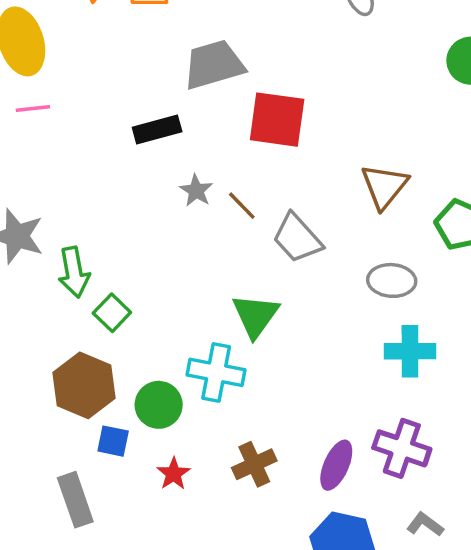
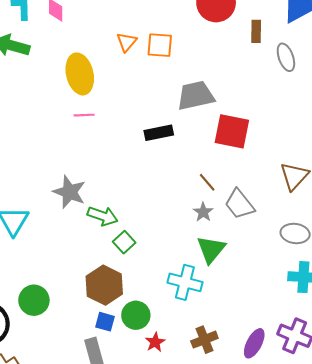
gray star: (196, 191) -> (203, 212), moved
green arrow: (74, 272) -> (103, 216), turned -64
green circle: (159, 405) -> (136, 315), moved
blue square: (113, 441) -> (105, 322), moved

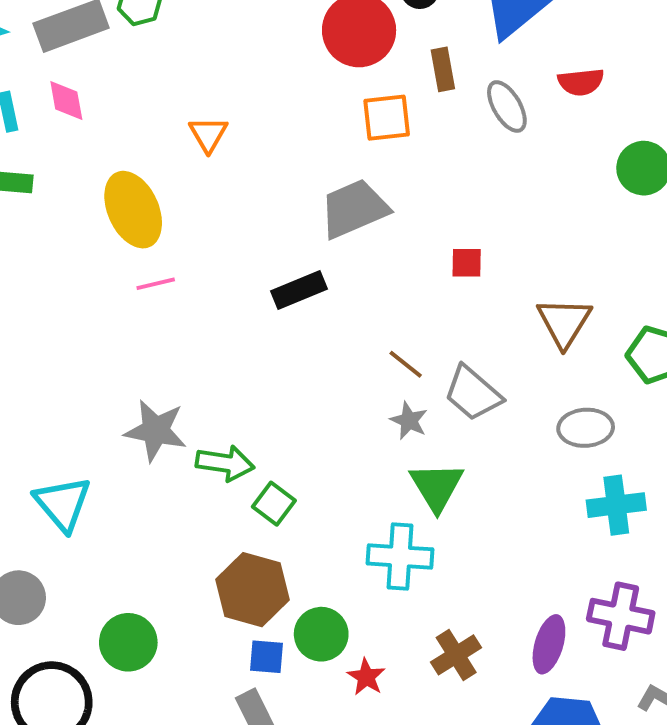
orange square: (160, 45) -> (387, 118), moved
red square: (232, 131) -> (467, 263), moved, size x0.5

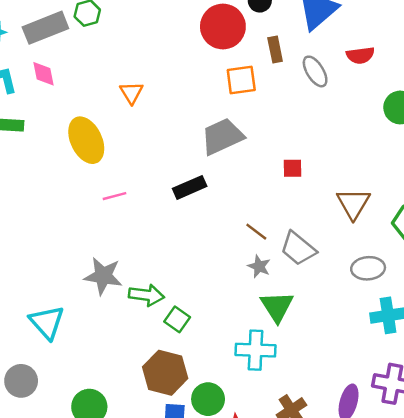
pink line: (156, 284) -> (114, 196), moved

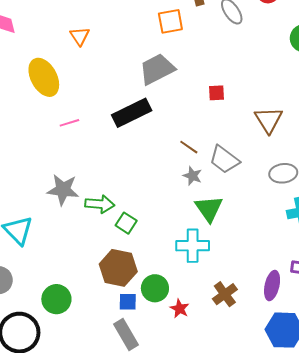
black rectangle: (190, 187) -> (132, 113), size x1.4

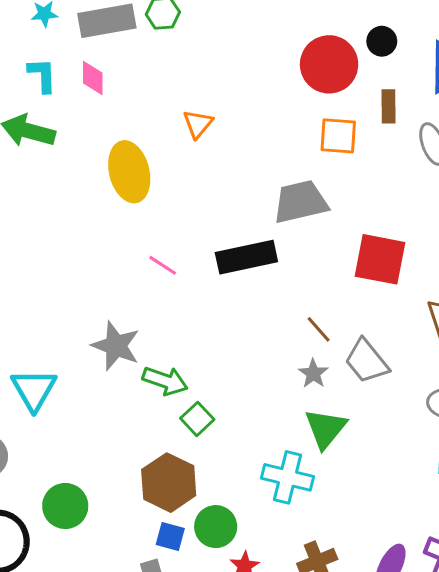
red square: (217, 93) -> (380, 259), size x2.0
pink line: (69, 123) -> (163, 265), moved, turned 36

